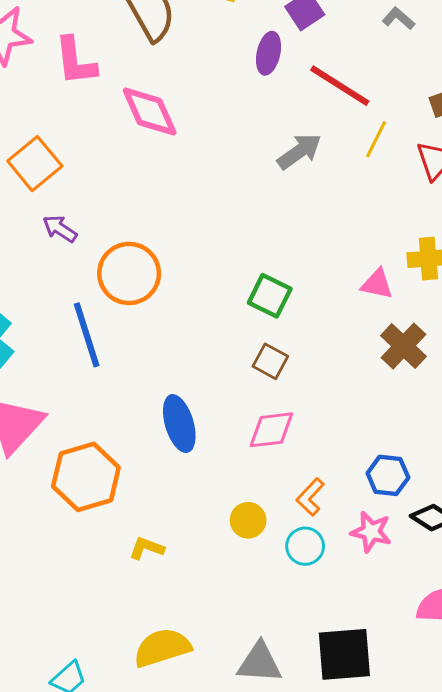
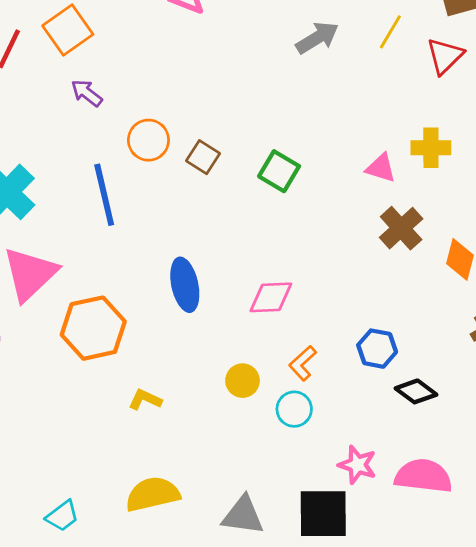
orange circle: (129, 273) -> (148, 140), size x0.7
brown square: (270, 361) -> (203, 157), moved
pink star: (371, 532) -> (357, 465), moved

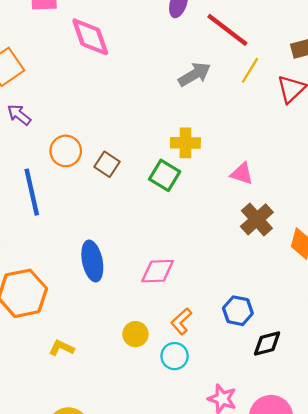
yellow cross: (431, 148) -> (185, 143), moved
black diamond: (416, 391) -> (267, 344), turned -52

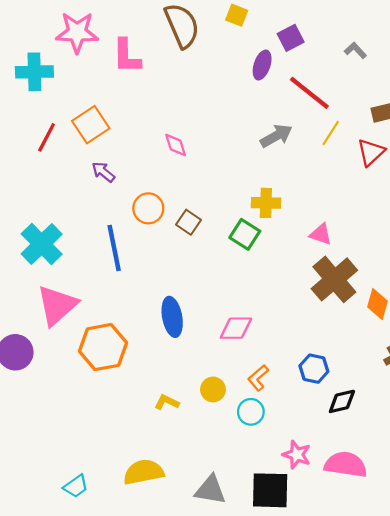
pink diamond: (90, 37) -> (176, 145), moved, size x0.6
brown cross: (257, 219) -> (334, 279), size x1.4
yellow L-shape: (61, 348) -> (167, 402), moved

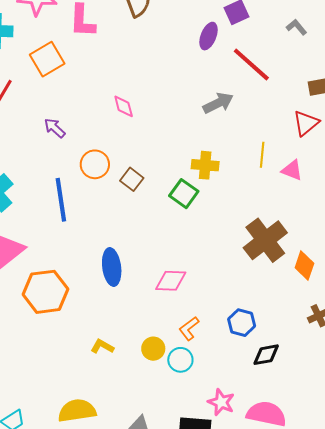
orange square: (91, 125) -> (47, 59), moved
yellow line: (331, 133) -> (262, 155), moved, turned -30
pink triangle: (321, 234) -> (292, 170), moved
yellow circle: (213, 389) -> (153, 349), moved

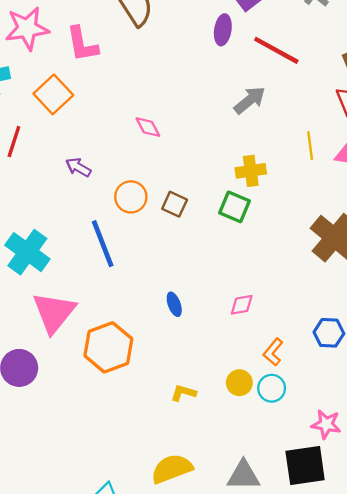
blue ellipse: (112, 267) -> (174, 304), size x0.6
pink diamond: (171, 281) -> (242, 305), size x0.7

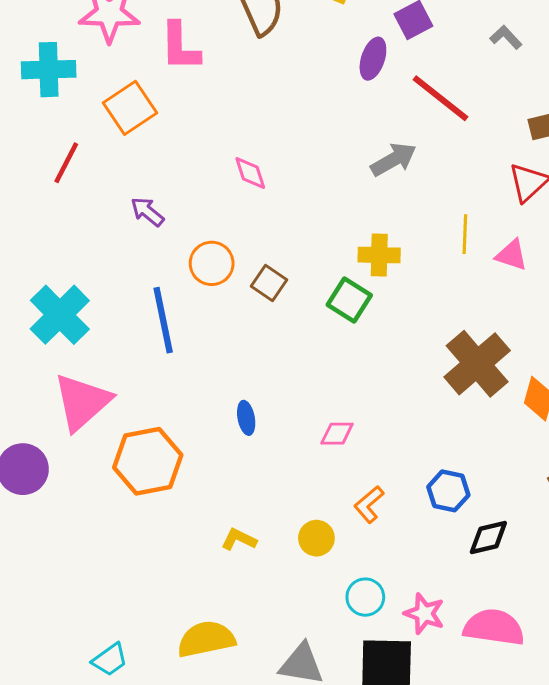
cyan circle: (272, 388) -> (365, 597), moved

